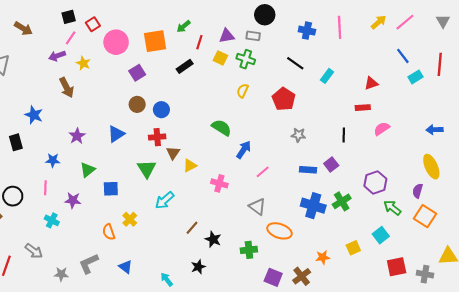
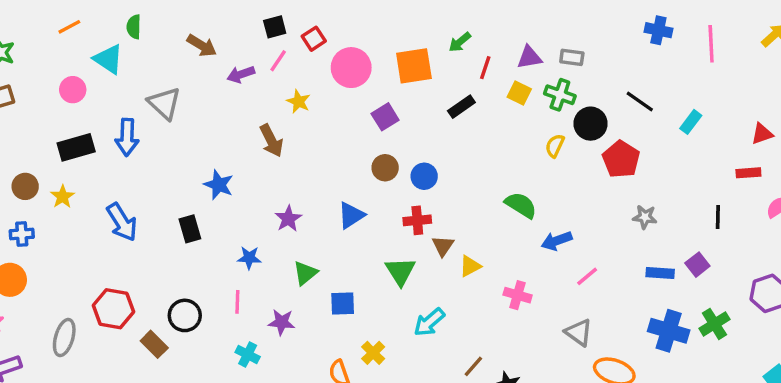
black circle: (265, 15) -> (591, 124), moved
blue cross: (307, 31) -> (658, 30), moved
purple arrow: (57, 56) -> (241, 74), moved
blue arrow: (244, 150) -> (557, 241), turned -144

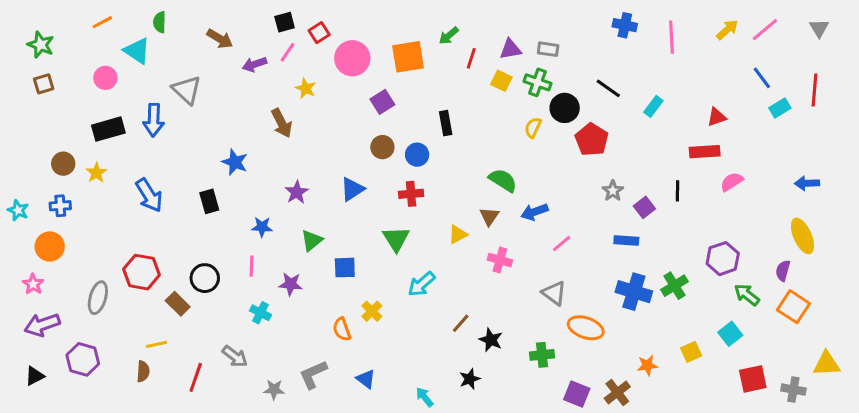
black rectangle: (461, 107) -> (446, 123), moved, turned -65
red rectangle: (748, 173) -> (705, 152), size x1.4
gray star: (645, 217) -> (613, 191), turned 30
brown triangle: (443, 246) -> (489, 216), moved
purple square: (697, 265) -> (644, 207), moved

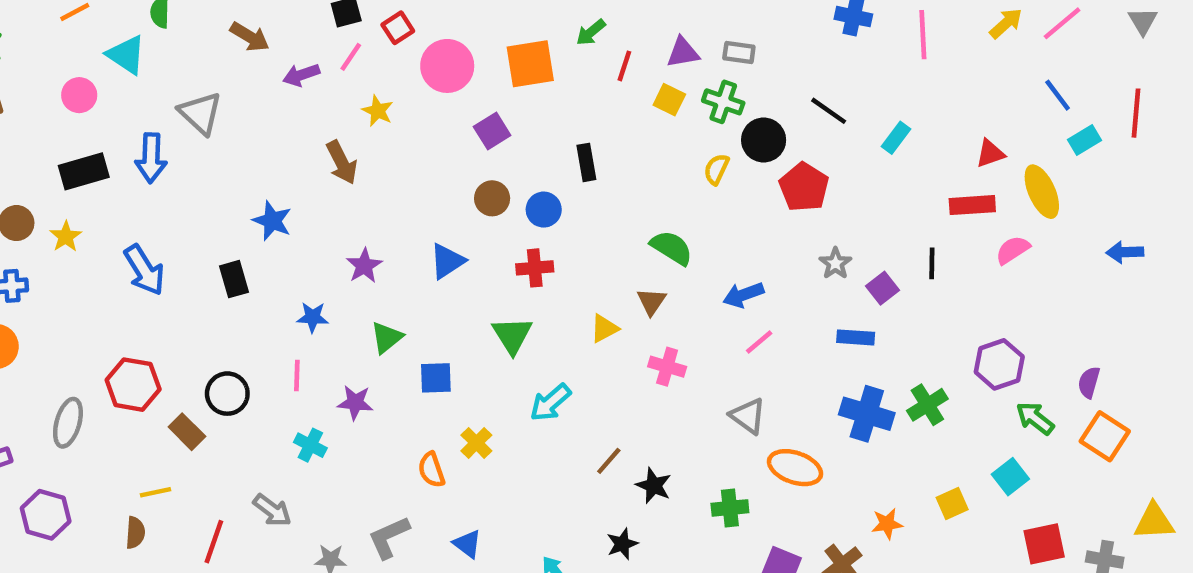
blue arrow: (534, 212) -> (743, 295), moved
yellow ellipse: (802, 236) -> (1042, 192), moved

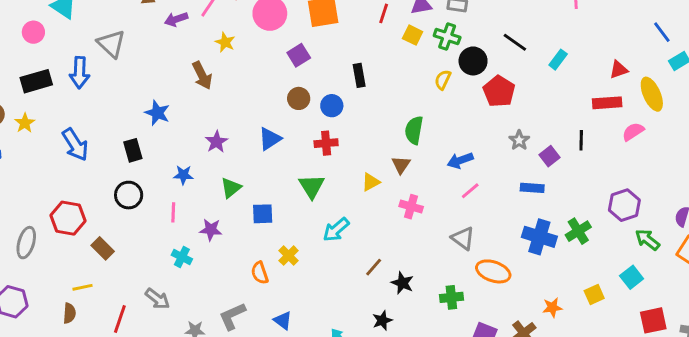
green semicircle: (672, 248) -> (414, 130), turned -112
black circle: (227, 394) -> (129, 195), moved

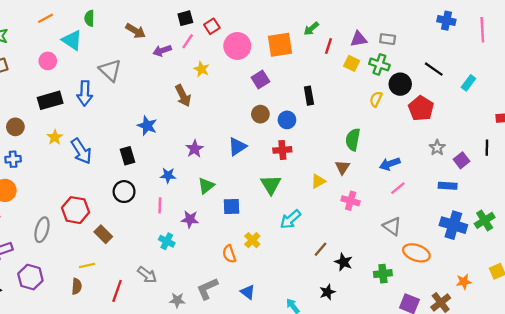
yellow star: (25, 123) -> (55, 137), moved

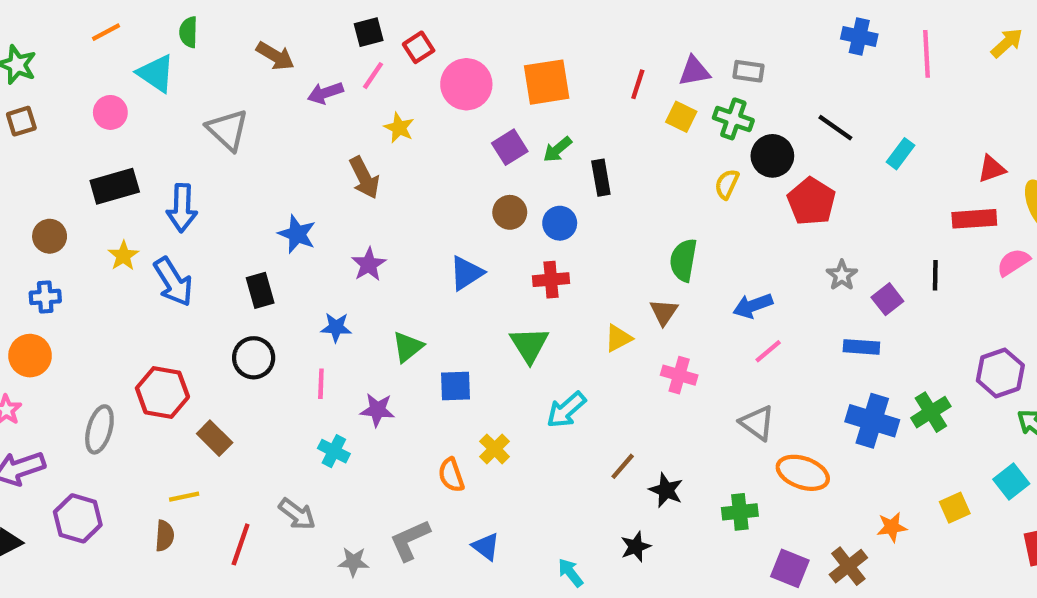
green arrow: (311, 29) -> (558, 149), moved
blue arrow: (85, 93) -> (182, 208), moved
purple star: (195, 149) -> (369, 264), moved

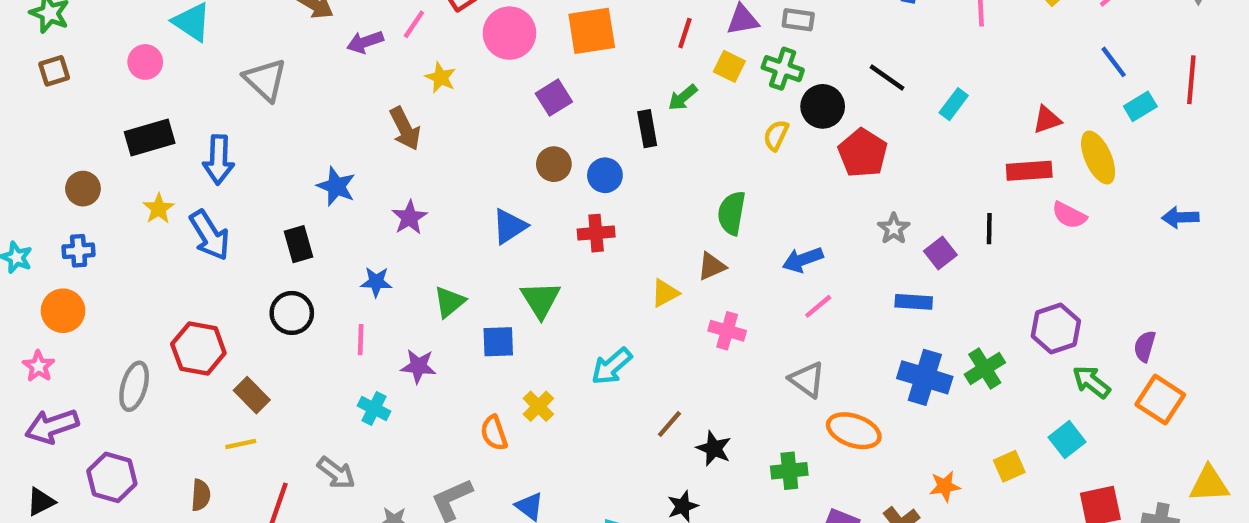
green arrow: (558, 149) -> (683, 98), moved
pink semicircle: (1013, 262) -> (1069, 215), turned -120
brown triangle: (664, 312) -> (712, 266), turned 32
green triangle: (529, 345) -> (541, 300), moved
yellow line: (184, 497) -> (241, 444), moved

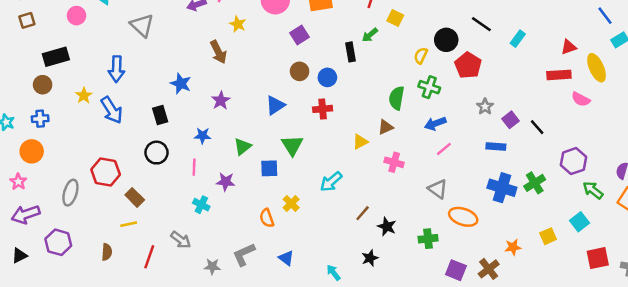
green cross: (783, 69) -> (429, 87), moved
black rectangle: (150, 137) -> (56, 57), moved
black line: (989, 229) -> (537, 127), moved, turned -42

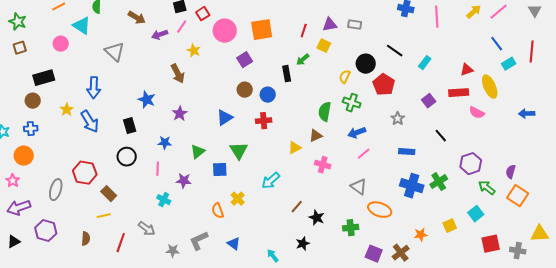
purple square: (510, 120) -> (429, 101), moved

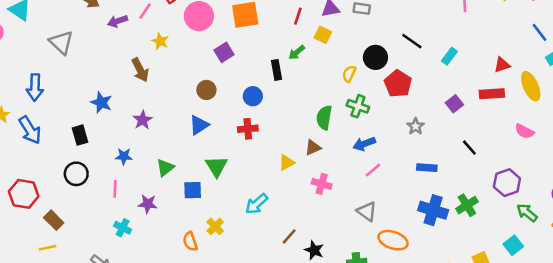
brown circle: (245, 90) -> (206, 90), moved
pink semicircle: (477, 113) -> (524, 131), moved

